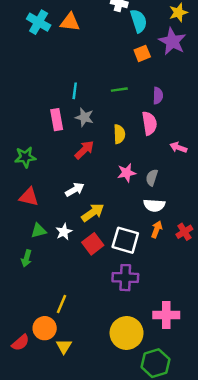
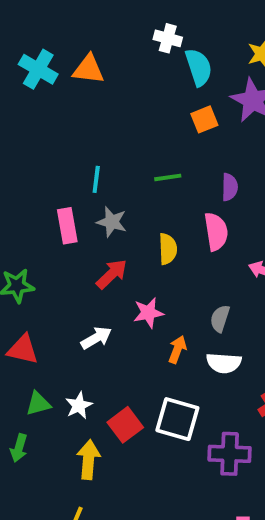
pink star: (127, 173) -> (148, 313), moved
yellow arrow: (93, 212) -> (88, 460), moved, turned -50
orange arrow: (157, 229) -> (177, 349), moved
purple cross: (125, 278) -> (230, 454), moved

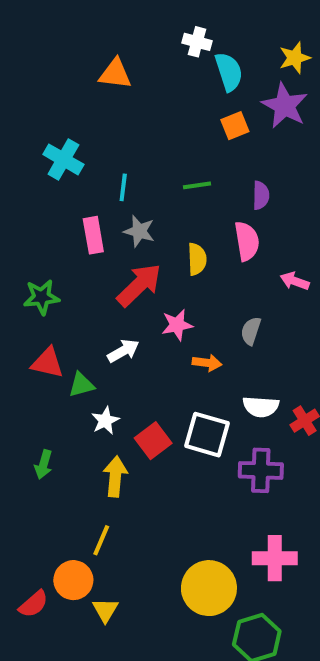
cyan cross: (38, 69) -> (63, 159), moved
red arrow: (112, 274) -> (139, 285), size x1.4
orange arrow: (177, 349) -> (207, 363), turned 76
white semicircle: (224, 363) -> (261, 407), moved
green triangle: (38, 404) -> (81, 385), moved

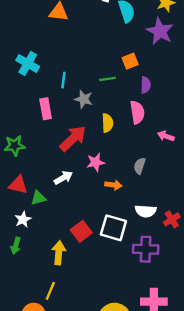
orange square: (235, 126) -> (130, 61), moved
gray star: (139, 231) -> (84, 99), moved
white star: (105, 421) -> (23, 219), moved

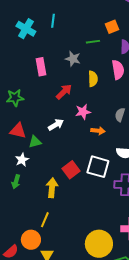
cyan line: (63, 80) -> (53, 21), moved
red arrow: (73, 138) -> (64, 92), size x0.7

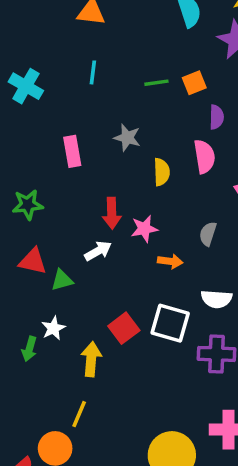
cyan cross: (26, 29) -> (26, 86), moved
green line: (93, 42) -> (156, 83), moved
red arrow: (64, 92) -> (112, 213), moved, turned 132
white star: (22, 160) -> (53, 328), moved

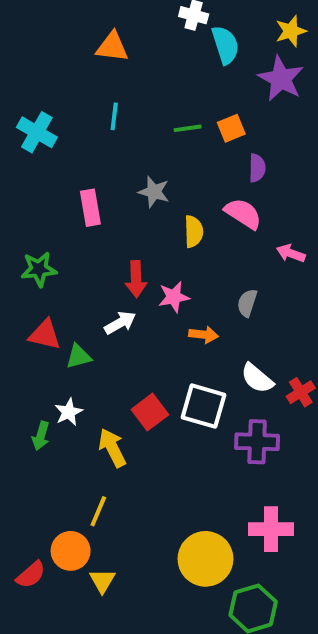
pink semicircle: (204, 157) -> (243, 214), turned -48
white semicircle: (216, 299) -> (257, 378), turned 36
yellow arrow: (91, 359) -> (112, 448), turned -32

